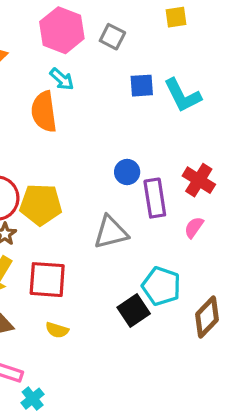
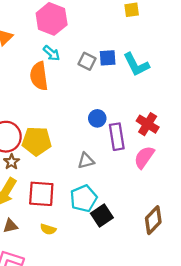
gray square: (112, 37) -> (87, 61), moved
pink semicircle: (194, 227) -> (144, 157), size x1.5
gray triangle: (111, 232) -> (86, 161), size x0.7
cyan pentagon: (161, 286) -> (84, 198), moved, turned 30

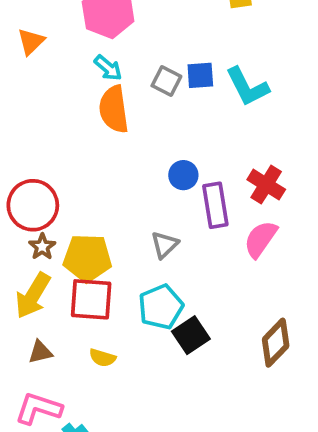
orange semicircle: (39, 76) -> (114, 109), moved
yellow pentagon: (37, 141) -> (87, 258), moved
gray triangle: (86, 161) -> (165, 245), turned -30

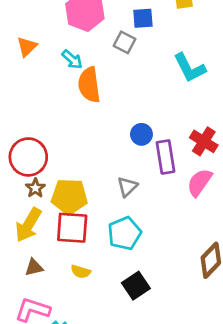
orange triangle: (31, 42) -> (27, 47), moved
cyan arrow: (108, 68) -> (72, 59), moved
blue square: (200, 75) -> (143, 18), moved
gray square: (166, 81) -> (125, 42), moved
black square: (191, 335) -> (136, 286), moved

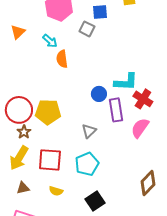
cyan L-shape: (190, 68) -> (126, 82), moved, turned -60
orange semicircle: (89, 85) -> (62, 59), size x0.7
yellow pentagon: (69, 197) -> (48, 112), moved

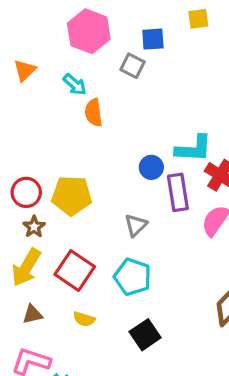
red circle: (19, 110) -> (26, 192), size x0.7
red square: (50, 160) -> (75, 271), turned 30
cyan pentagon: (87, 164) -> (133, 277), turned -30

